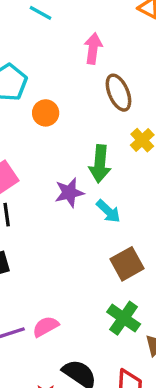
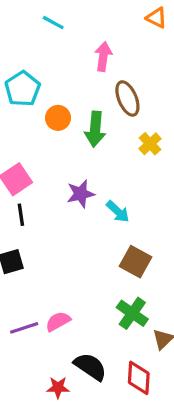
green arrow: (100, 164) -> (95, 129), moved
brown square: (127, 264) -> (136, 262), turned -32

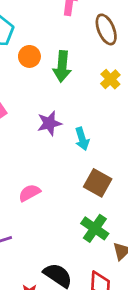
brown ellipse: (127, 99) -> (106, 29), moved
cyan arrow: (118, 212) -> (82, 139), turned 30
pink semicircle: (58, 321) -> (29, 193), moved

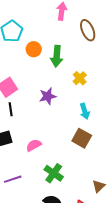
yellow cross: (110, 79) -> (80, 78), moved
cyan arrow: (82, 139) -> (85, 111), moved
green cross: (95, 228) -> (54, 173), moved

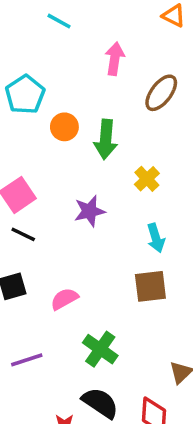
brown ellipse: (88, 30) -> (161, 93), turned 60
black line: (11, 109) -> (23, 234), turned -56
brown square: (82, 138) -> (150, 286), turned -36

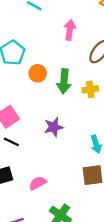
yellow cross: (147, 179) -> (90, 89), moved, turned 35

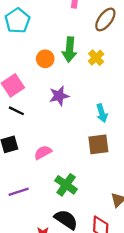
orange circle: (38, 73) -> (45, 59), moved
yellow cross: (90, 89) -> (96, 58), turned -35

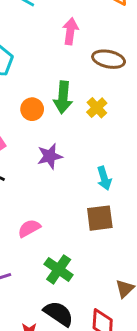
brown ellipse: (105, 19) -> (109, 59), turned 65

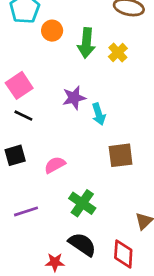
orange circle: (32, 109) -> (52, 31), moved
cyan arrow: (104, 178) -> (99, 114), moved

